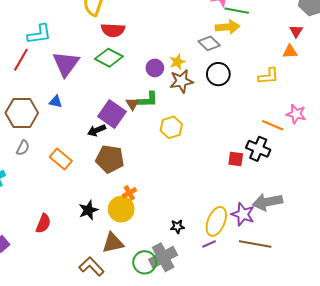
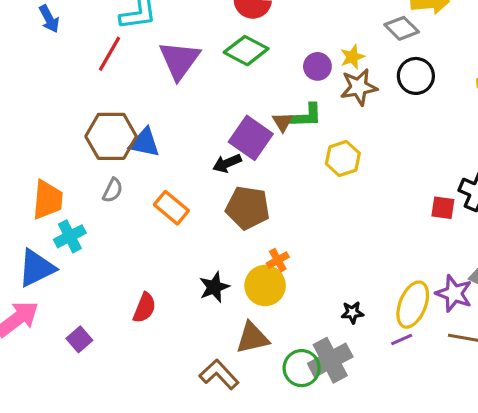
blue triangle: (56, 102) -> (144, 143), moved, size x1.5

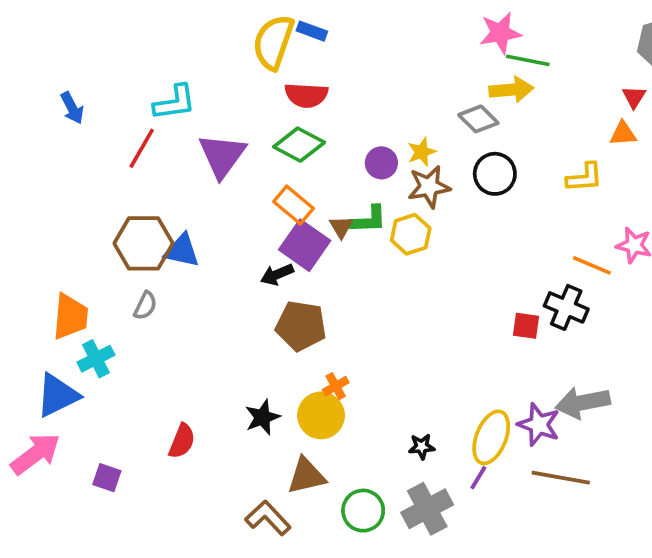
yellow hexagon: (343, 159) -> (411, 234), moved
orange rectangle: (171, 208) -> (294, 205), moved
purple square: (79, 339) -> (107, 478), turned -30
purple line: (402, 339) -> (478, 478), turned -35
gray cross: (330, 360) -> (427, 509), moved

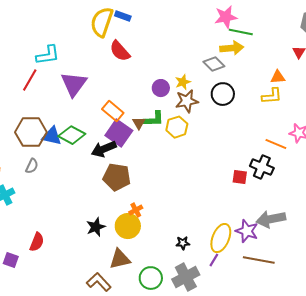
red semicircle: (306, 95) -> (120, 51), turned 45
orange triangle: (623, 134) -> (278, 77), moved
green diamond: (299, 145) -> (72, 135), moved
black arrow: (277, 274) -> (104, 149), size x1.4
red semicircle: (182, 441) -> (37, 242), moved

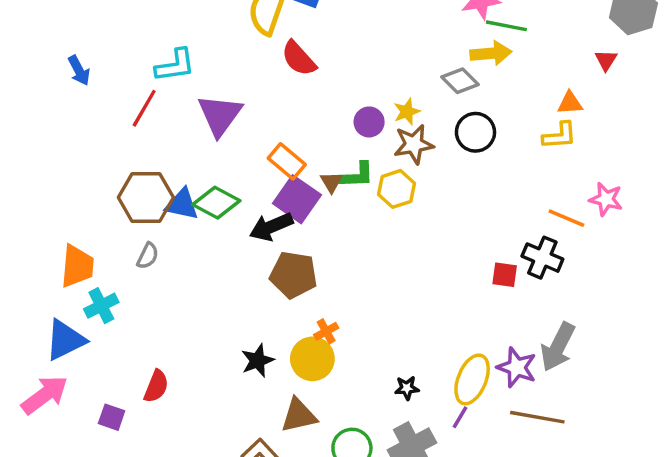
gray arrow: (271, 219) -> (558, 347), turned -52

